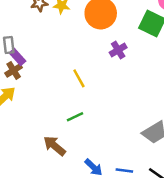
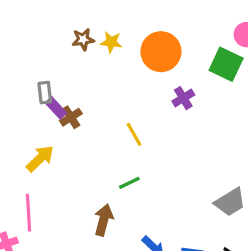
brown cross: (14, 70) -> (71, 117), moved
brown arrow: (54, 146) -> (104, 220), turned 65

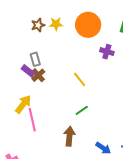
gray rectangle: (45, 93) -> (35, 59), moved
purple cross: (183, 98) -> (107, 52), turned -32
pink line: (28, 213) -> (32, 120), moved

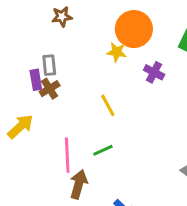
yellow star: (56, 24) -> (117, 52), moved
purple rectangle: (28, 71) -> (36, 80), turned 32
pink line: (32, 120) -> (67, 155), moved

